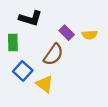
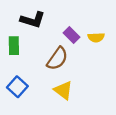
blue square: (23, 71) -> (17, 87), moved
yellow triangle: (45, 84) -> (63, 90), moved

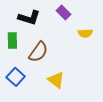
purple rectangle: (71, 35) -> (63, 12), moved
brown semicircle: (57, 59) -> (38, 52), moved

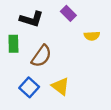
blue square: (16, 77) -> (29, 87), moved

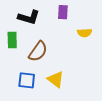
purple rectangle: (68, 13) -> (63, 12), turned 48
blue square: (29, 87) -> (27, 80), turned -36

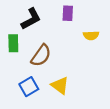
black L-shape: (29, 17) -> (31, 19), turned -45
blue square: (27, 80) -> (29, 87), turned -36

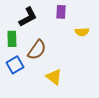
blue square: (29, 87) -> (15, 65), moved

